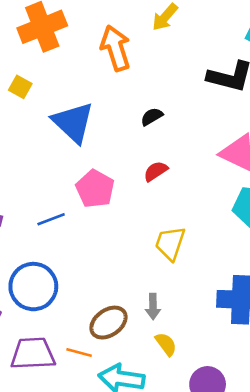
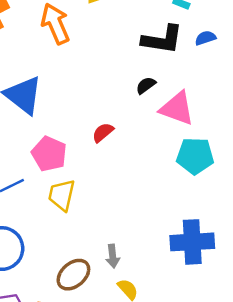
black semicircle: (152, 117) -> (146, 85), moved
yellow trapezoid: (170, 243) -> (62, 195), moved

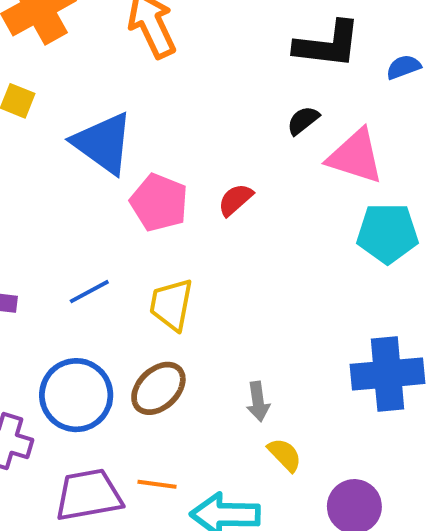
blue semicircle: (205, 38) -> (404, 67), moved
pink pentagon: (49, 154) -> (159, 203), moved
brown ellipse: (73, 275) -> (158, 388), moved

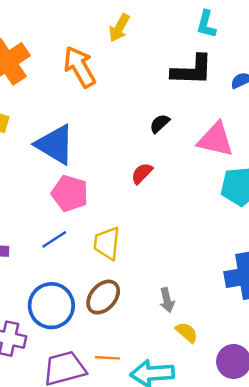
black semicircle: (303, 120) -> (160, 124), moved
pink pentagon: (159, 203) -> (70, 193), moved

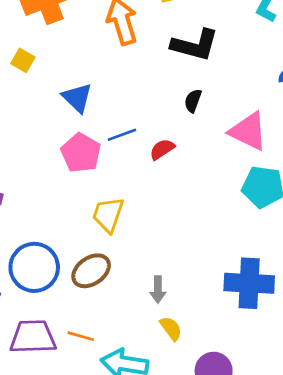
black L-shape: (192, 70) -> (195, 45), moved
black semicircle: (160, 124) -> (193, 101), turned -40
blue triangle: (55, 145) -> (77, 98), size x0.7
blue line: (54, 239) -> (122, 135), moved

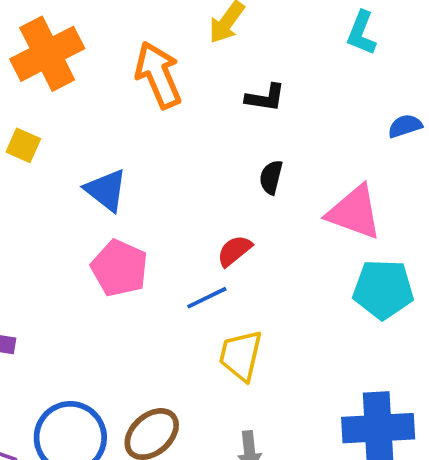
black L-shape: (195, 45) -> (265, 98), size x0.6
blue line: (122, 135) -> (207, 298), moved
yellow trapezoid: (108, 215) -> (241, 355), moved

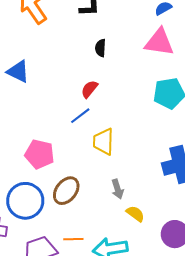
pink triangle: (354, 212) -> (159, 42), moved
pink pentagon: (119, 268) -> (40, 154), moved

